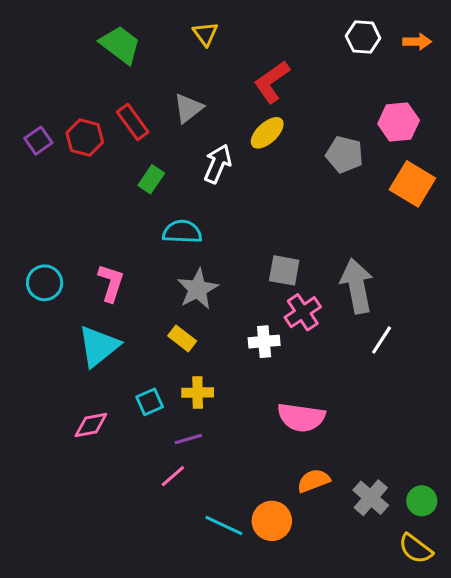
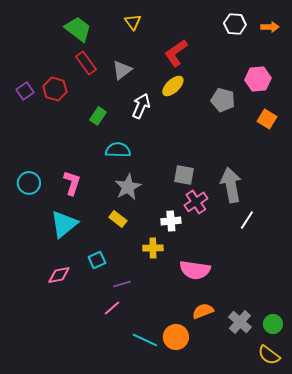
red rectangle: (133, 122) -> (86, 63), moved
orange square: (412, 184) -> (267, 119), size x0.7
yellow cross: (198, 393) -> (153, 248), moved

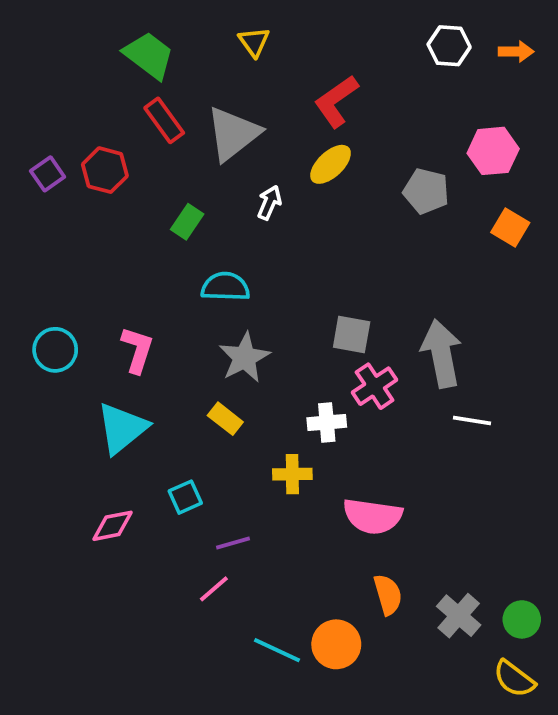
gray triangle: (122, 70) -> (233, 134), size x1.5
white arrow: (141, 106) -> (269, 203), size x0.7
white line: (247, 220) -> (472, 421), turned 66
orange semicircle: (203, 311) -> (388, 595), turned 95

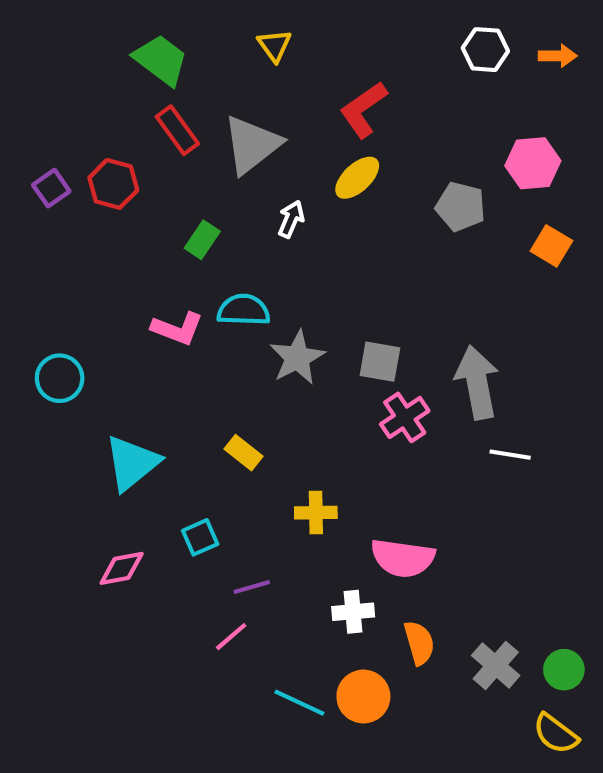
pink L-shape: (137, 350) -> (177, 329), moved, turned 93
gray star: (244, 357) -> (297, 358), moved
white cross: (327, 422) -> (353, 612), moved

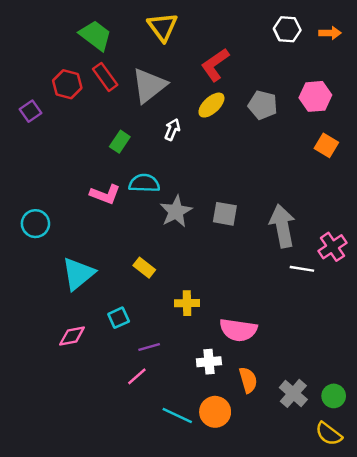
yellow triangle: (275, 45) -> (163, 27), size x1.5
red hexagon: (113, 184) -> (67, 84), moved
gray pentagon: (461, 207) -> (263, 105), moved
pink cross: (405, 417) -> (332, 247), moved

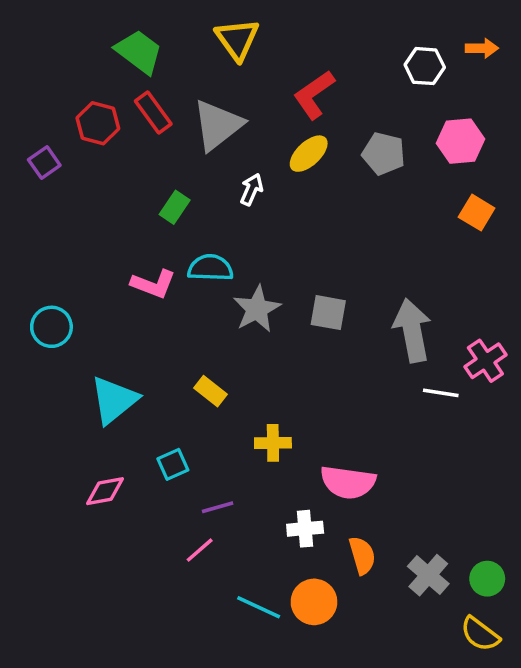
white hexagon: (287, 29) -> (425, 66), moved

